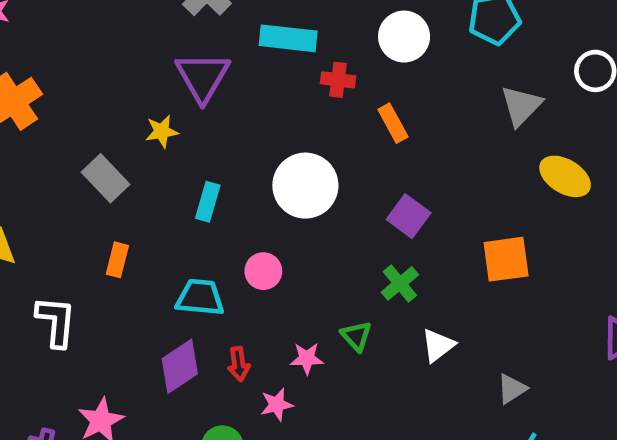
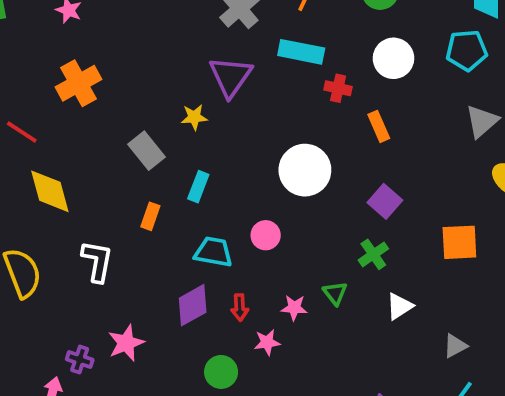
cyan rectangle: (208, 202) -> (198, 187), moved

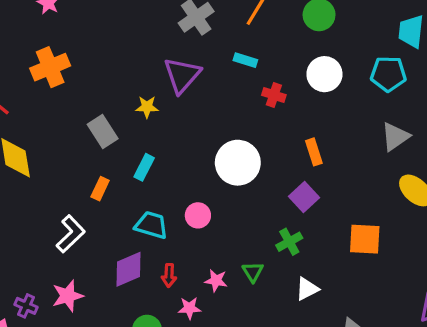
cyan rectangle: (301, 52) -> (245, 60), size x0.6
orange rectangle: (379, 126) -> (314, 152), moved
white L-shape: (97, 261) -> (71, 234), moved, turned 30

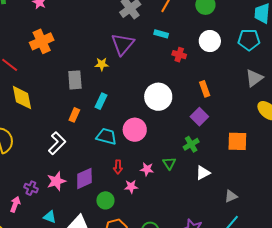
gray rectangle: (103, 131) -> (75, 80), turned 30
pink circle: (198, 215) -> (135, 130), size x1.5
purple diamond: (129, 269) -> (84, 178), moved

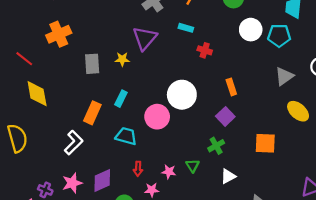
white circle: (210, 41) -> (251, 30), moved
gray rectangle: (75, 80) -> (92, 64), moved
orange rectangle: (74, 115) -> (92, 113), size x1.5
pink circle: (135, 130) -> (157, 117), moved

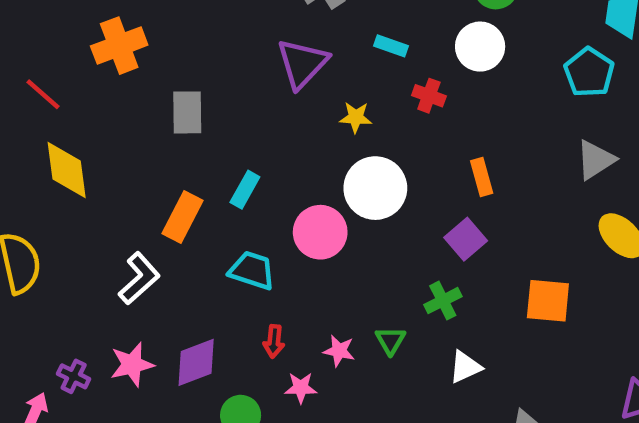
white circle: (251, 30) -> (480, 47), moved
cyan pentagon: (279, 36) -> (589, 72), turned 30
yellow star: (122, 59) -> (356, 117), moved

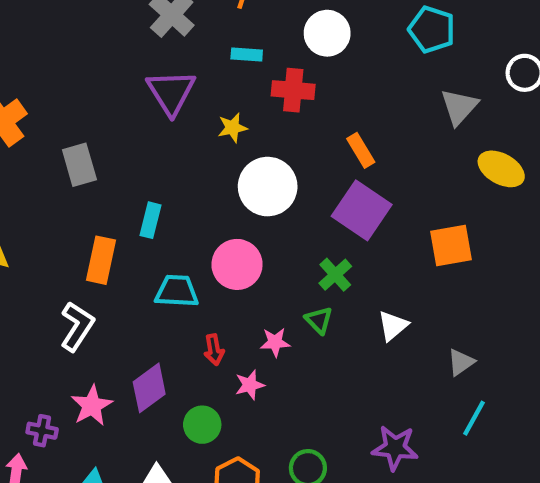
red cross: (429, 96) -> (293, 90), size x1.4
pink circle: (320, 232) -> (237, 264), moved
purple square: (466, 239) -> (362, 210), size x1.5
green cross: (443, 301) -> (335, 275), moved

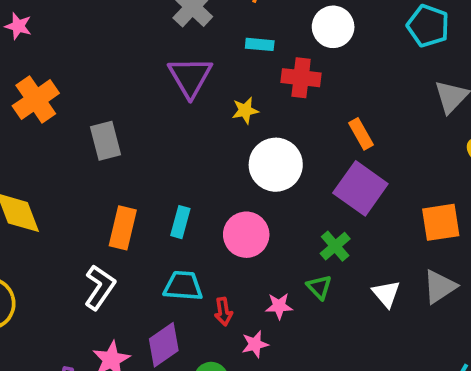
cyan rectangle: (150, 220) -> (180, 222), moved
cyan trapezoid: (177, 291) -> (183, 286), moved
white triangle: (393, 326) -> (386, 294), turned -32
gray triangle: (461, 362) -> (440, 287), moved, size x1.4

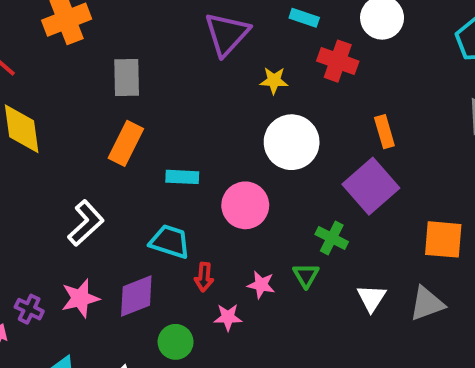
cyan rectangle: (180, 222) -> (182, 177), turned 64
orange rectangle: (123, 228) -> (126, 143), moved
green cross: (335, 246) -> (332, 238), turned -36

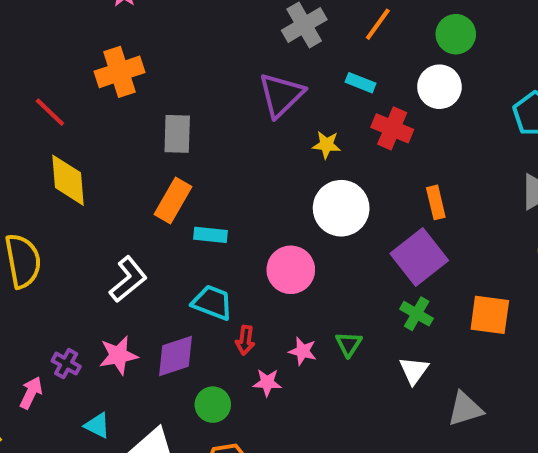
cyan rectangle: (182, 177) -> (210, 235), moved
green cross: (332, 238) -> (417, 314), moved
gray triangle: (427, 304) -> (465, 409), moved

